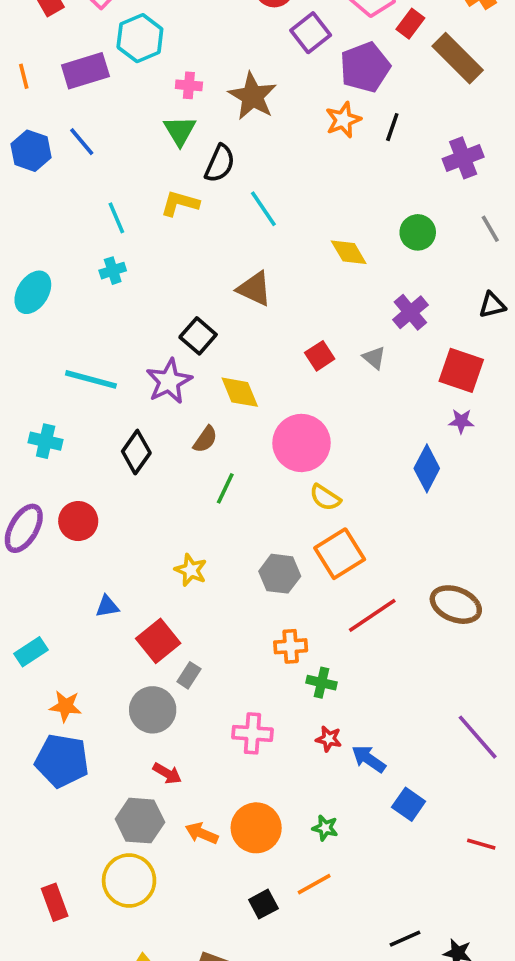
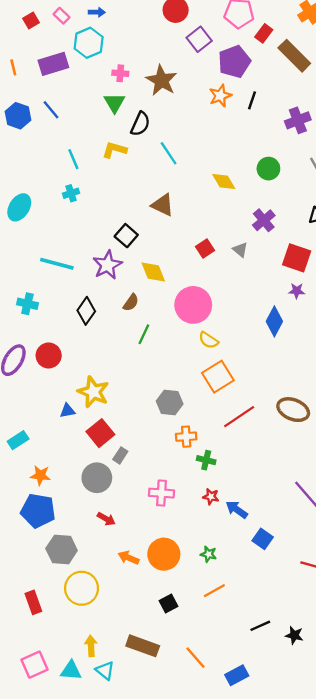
yellow star: (191, 570) -> (93, 392), moved, size x1.5
gray hexagon: (280, 574) -> (170, 403), moved
gray hexagon: (140, 821) -> (62, 549), moved
orange line: (314, 884) -> (214, 591), moved

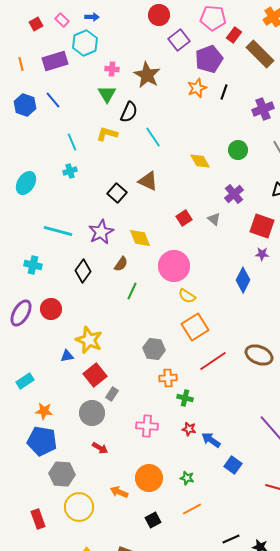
black square: (126, 236) -> (117, 193), moved
orange arrow: (129, 558) -> (119, 492), moved

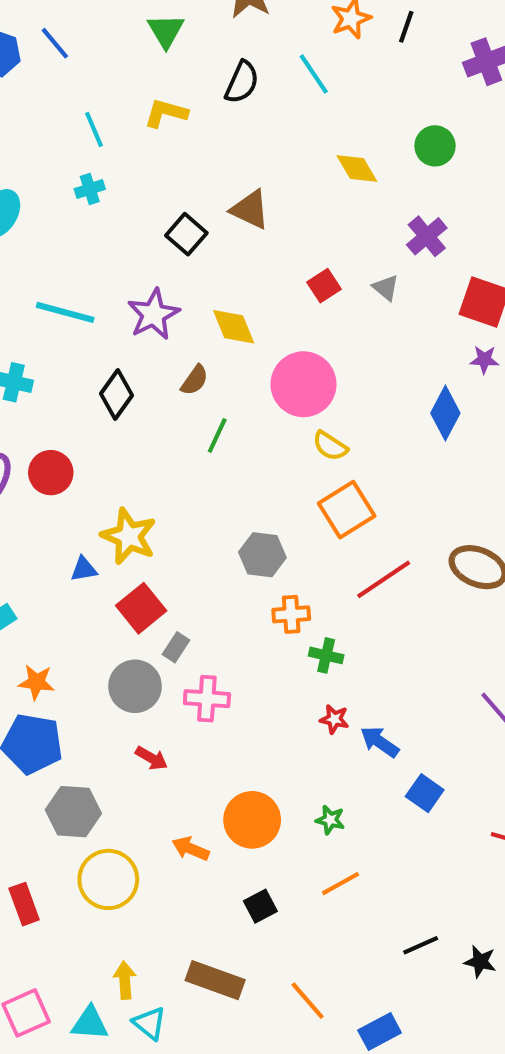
black semicircle: (129, 112) -> (242, 82), moved
cyan line: (153, 137) -> (314, 74), moved
pink cross: (147, 426) -> (207, 699), moved

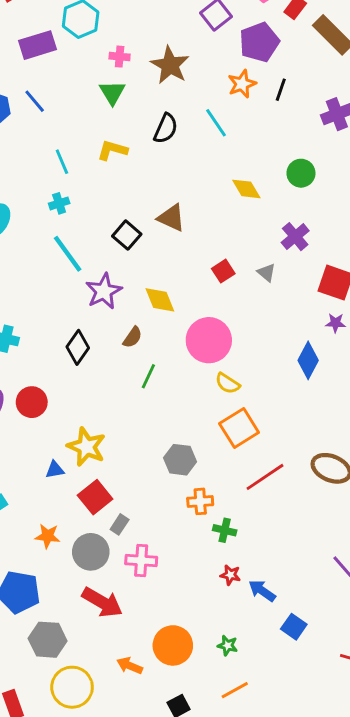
cyan line: (65, 312) -> (68, 254), moved, turned 39
orange star: (36, 682) -> (48, 536), moved
red arrow: (151, 758) -> (102, 602), size x1.8

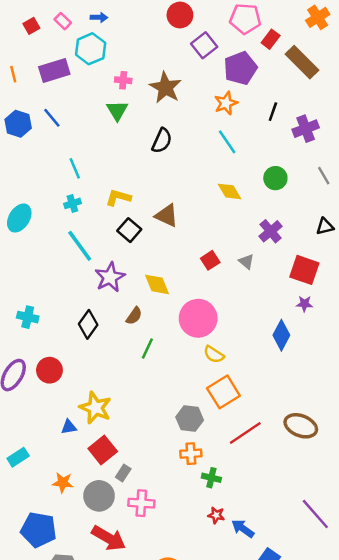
black line: (281, 90) -> (273, 112), moved
cyan line: (216, 123) -> (227, 142), moved
yellow L-shape: (112, 150) -> (118, 197), moved
gray hexagon: (180, 460) -> (190, 419), moved

